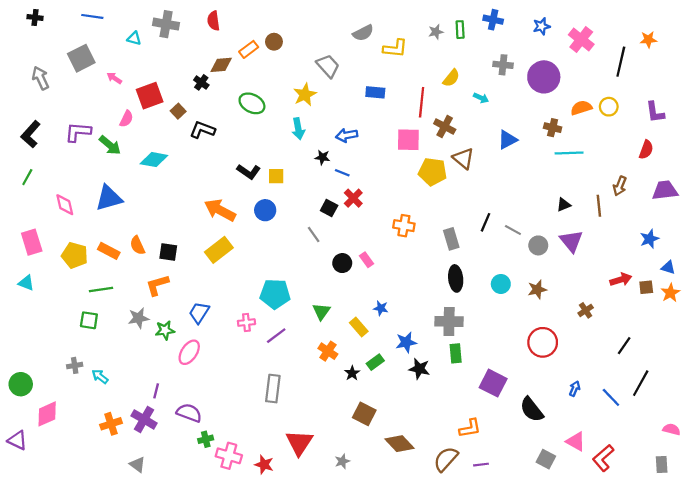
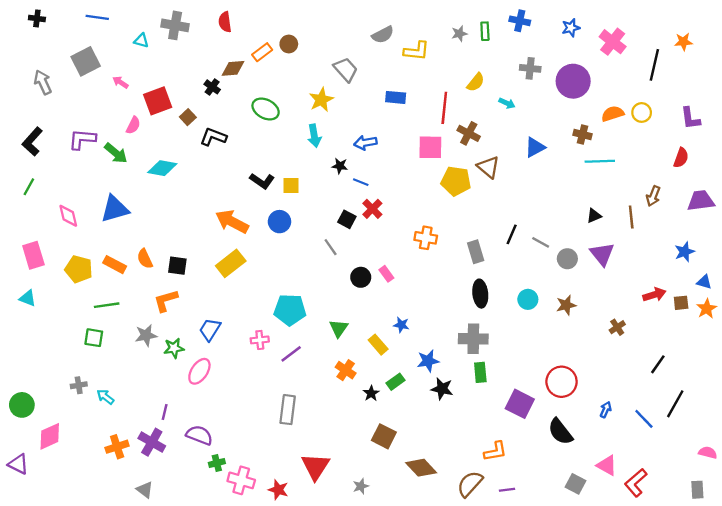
red circle: (543, 342) -> (562, 382), moved

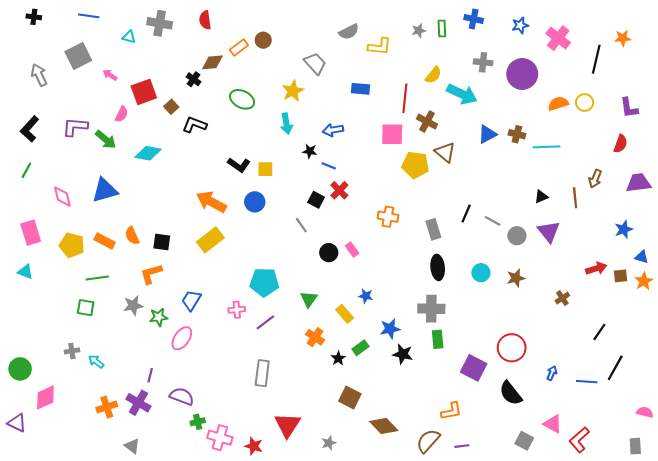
cyan arrow: (507, 103) -> (462, 94), size x2.0
brown cross: (582, 135) -> (517, 134), moved
blue line: (644, 419) -> (587, 382), turned -42

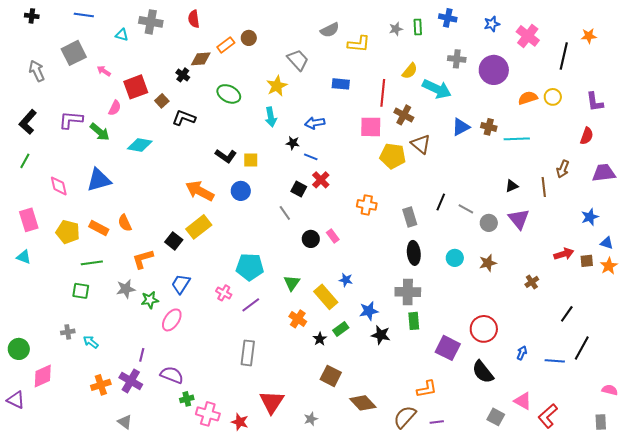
black square: (162, 242) -> (174, 241), moved, turned 30
pink cross: (237, 310) -> (224, 293), turned 35
yellow rectangle: (345, 314) -> (326, 297), size x1.4

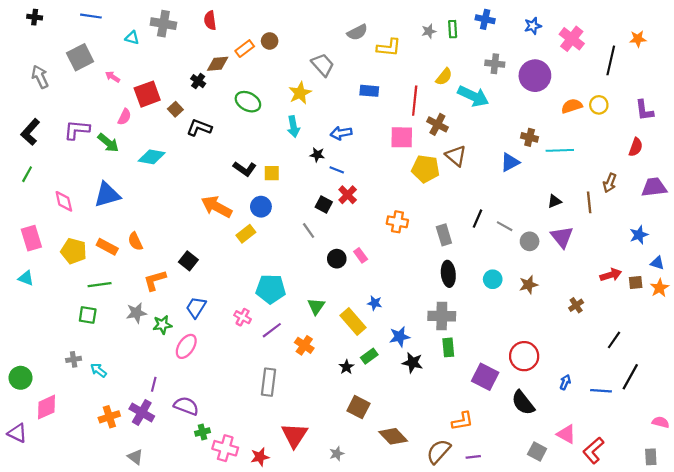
blue triangle: (461, 127) -> (510, 162), moved
yellow rectangle: (199, 227) -> (246, 234), moved, size x0.7
orange cross: (298, 319) -> (304, 345), moved
red star: (240, 422) -> (260, 457), turned -30

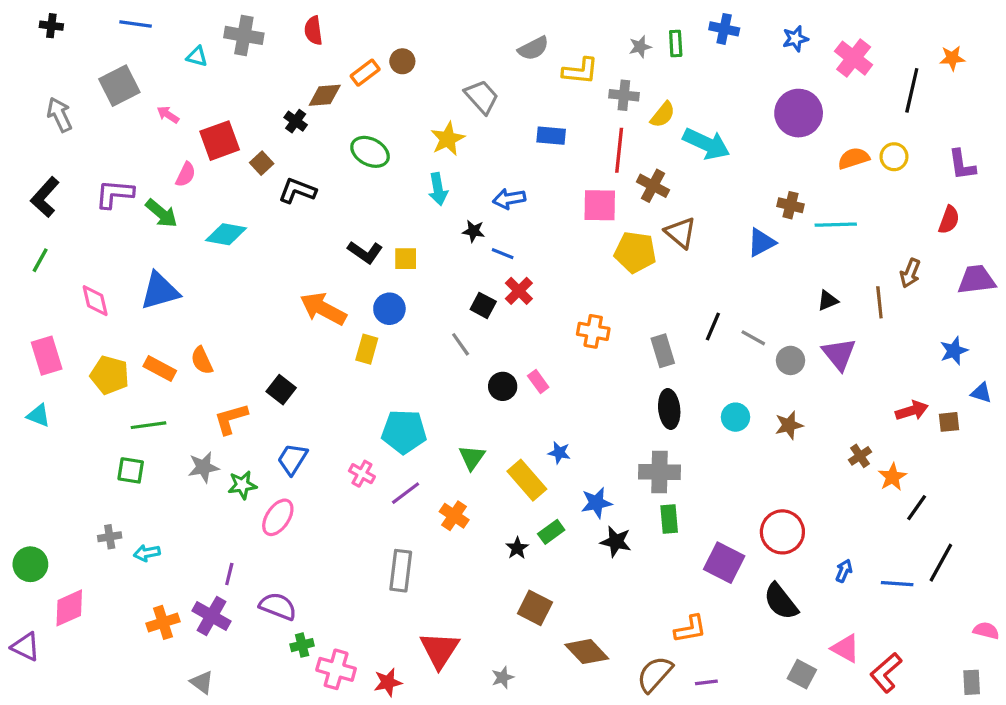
gray cross: (495, 64) -> (624, 95), moved
yellow rectangle: (246, 234) -> (367, 349), turned -36
orange star: (659, 288) -> (892, 477), moved
cyan arrow: (98, 370) -> (147, 553), turned -49

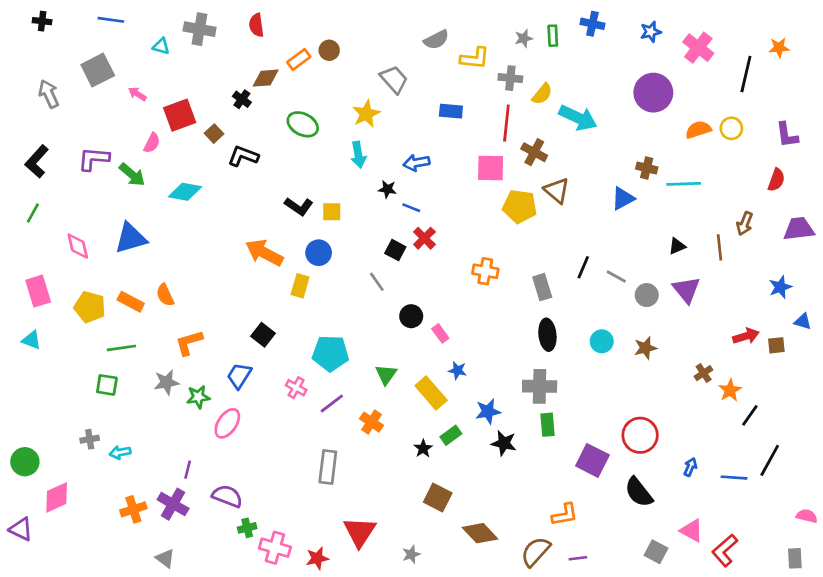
pink rectangle: (538, 381) -> (440, 333), moved
black square: (281, 390) -> (263, 335), moved

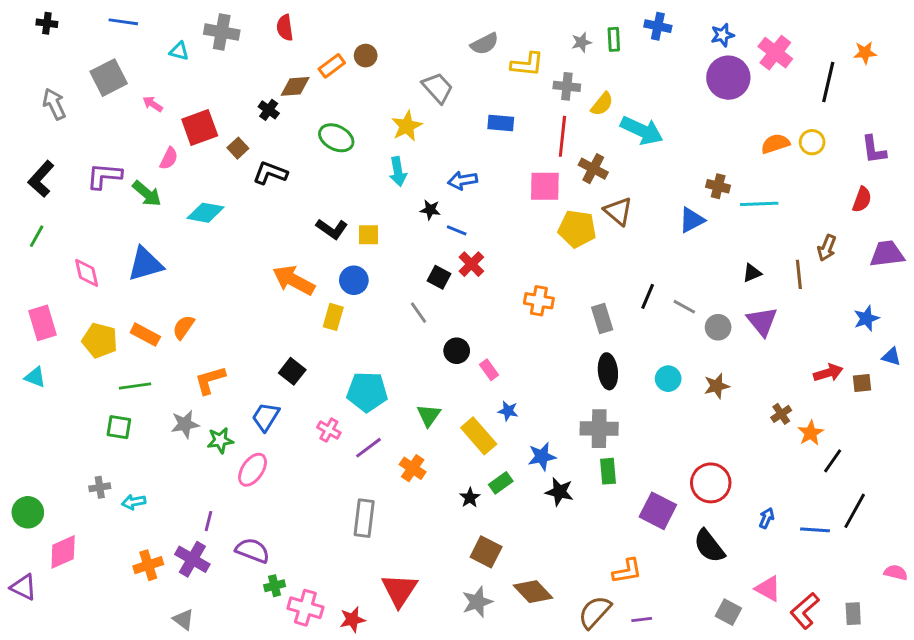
purple circle: (653, 93) -> (728, 78), moved
orange semicircle: (165, 295) -> (184, 327), turned 60
gray star: (411, 554) -> (477, 602), moved, size x1.5
gray rectangle: (795, 558) -> (853, 614), moved

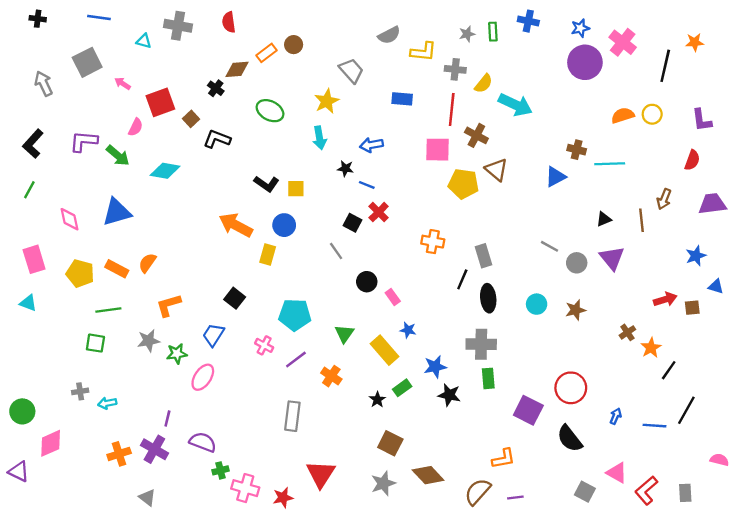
black line: (648, 296) -> (462, 279), moved

